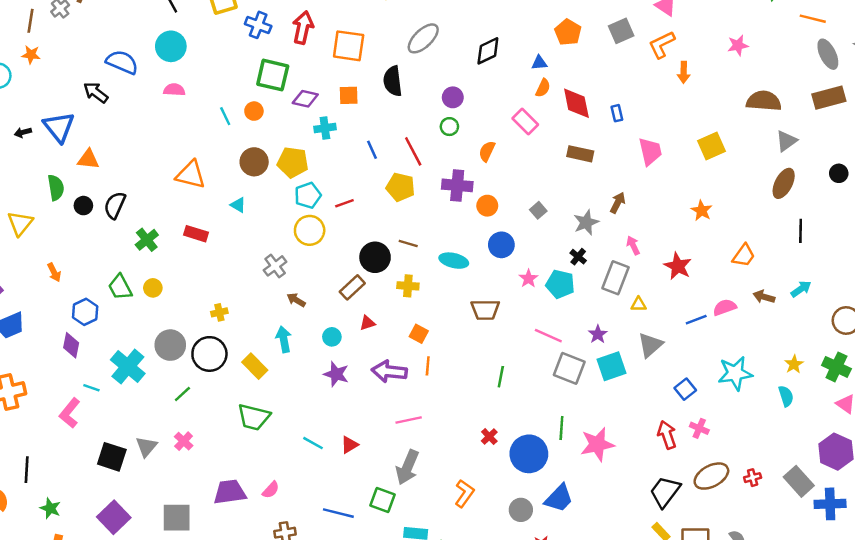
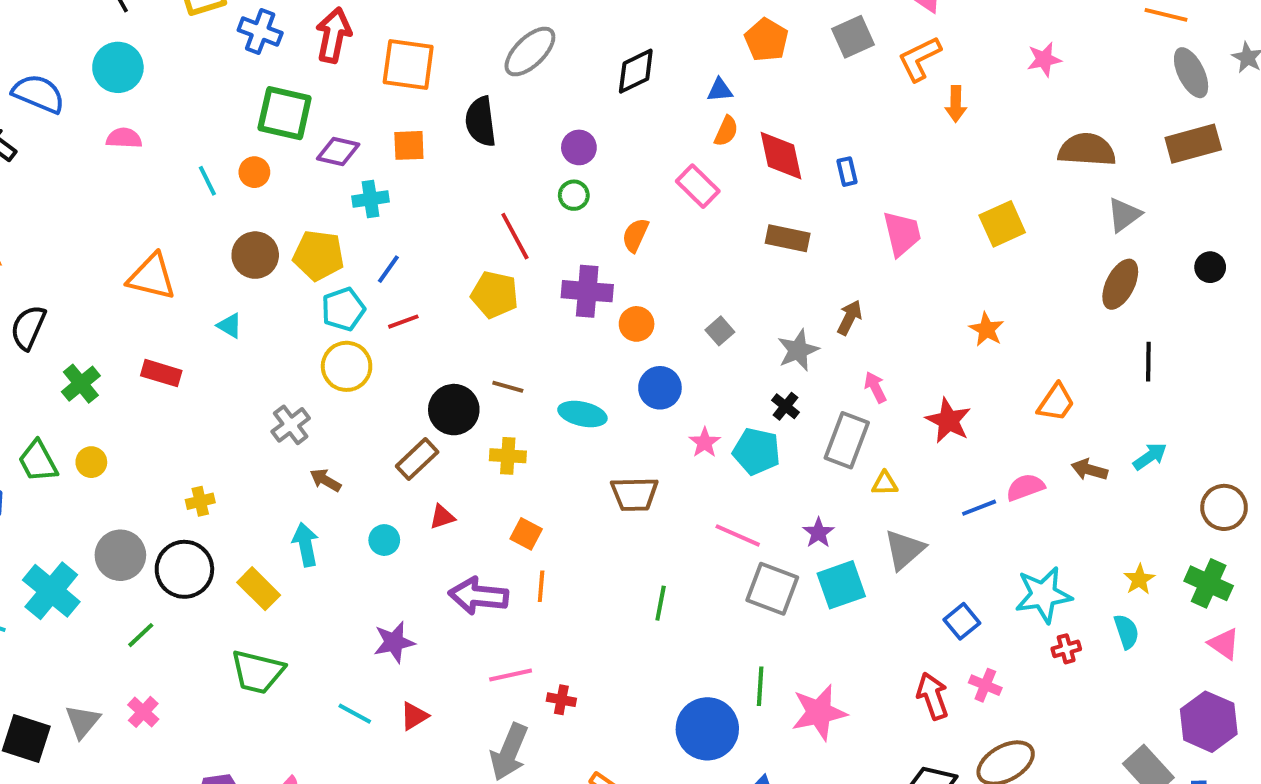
blue line: (372, 150) -> (388, 269), moved, turned 60
purple star: (336, 374) -> (394, 642), moved, turned -30
red cross: (489, 437) -> (561, 700), moved, turned -35
red cross: (753, 478) -> (1066, 649), moved

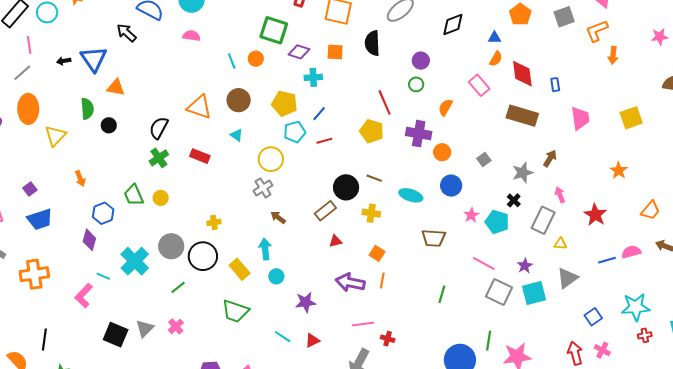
brown rectangle: (788, 238) -> (522, 116), size x1.4
brown circle: (255, 255) -> (239, 100), moved
black semicircle: (28, 327) -> (159, 128), moved
yellow circle: (347, 366) -> (271, 159), moved
cyan circle: (384, 540) -> (276, 276), moved

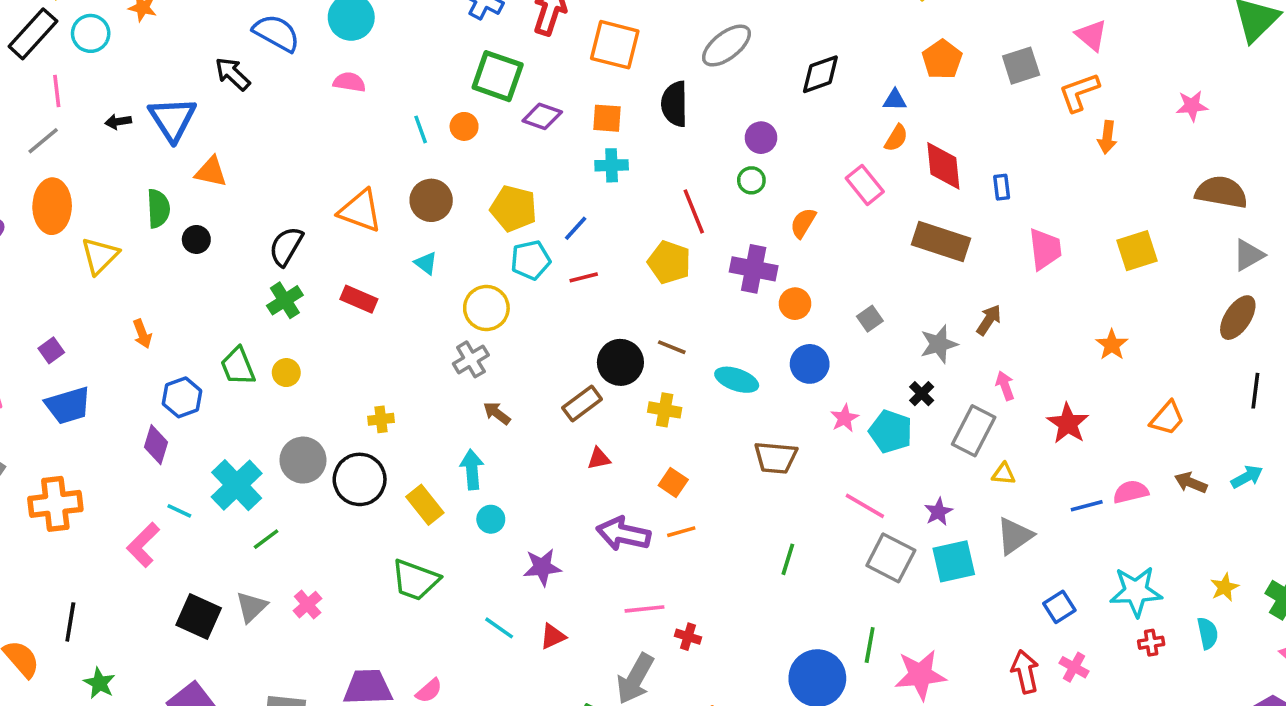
cyan cross: (313, 77) -> (612, 165), moved
orange line: (382, 281) -> (681, 532), turned 63
green line: (178, 287) -> (266, 539), moved

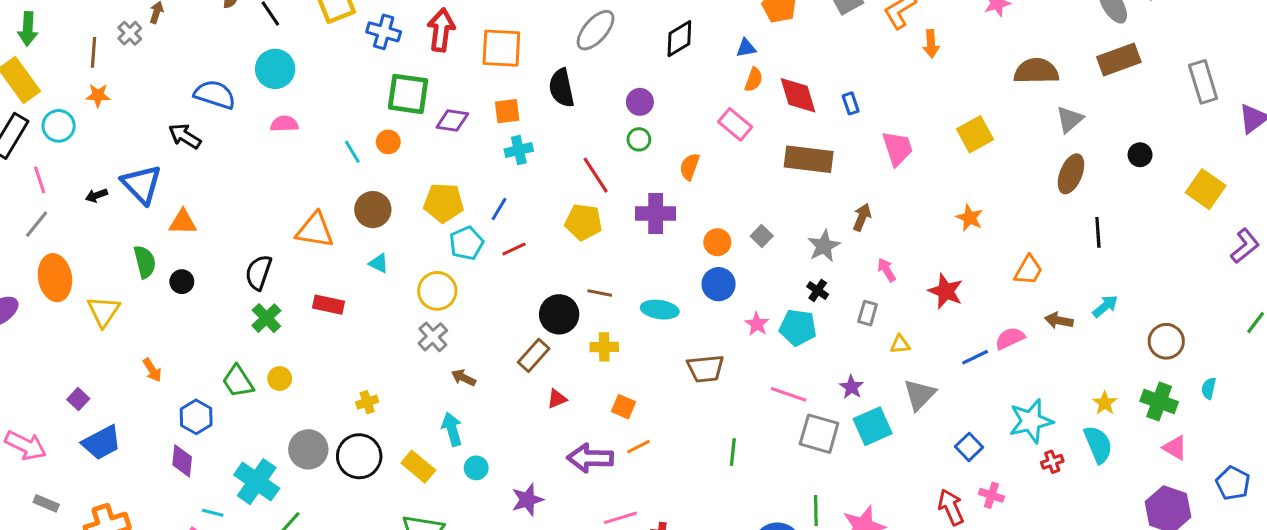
orange circle: (795, 304) -> (717, 242), moved
gray rectangle: (974, 431) -> (868, 313), size x0.6
cyan semicircle: (1208, 633) -> (1098, 444), size x1.4

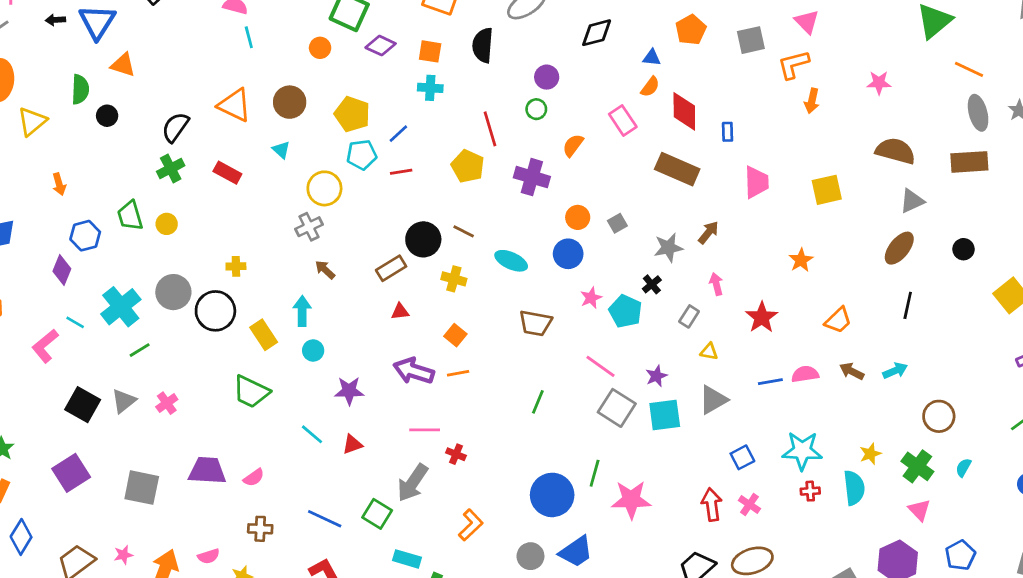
cyan line: (352, 152) -> (249, 37), moved

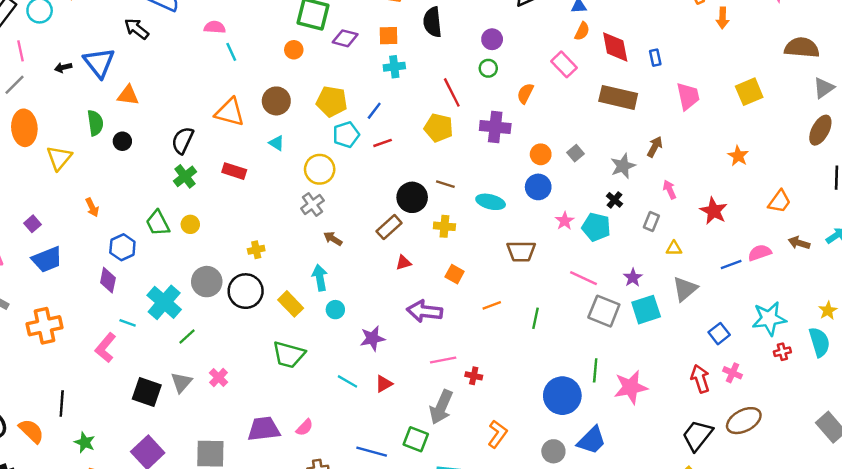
orange line: (458, 373) -> (492, 305), moved

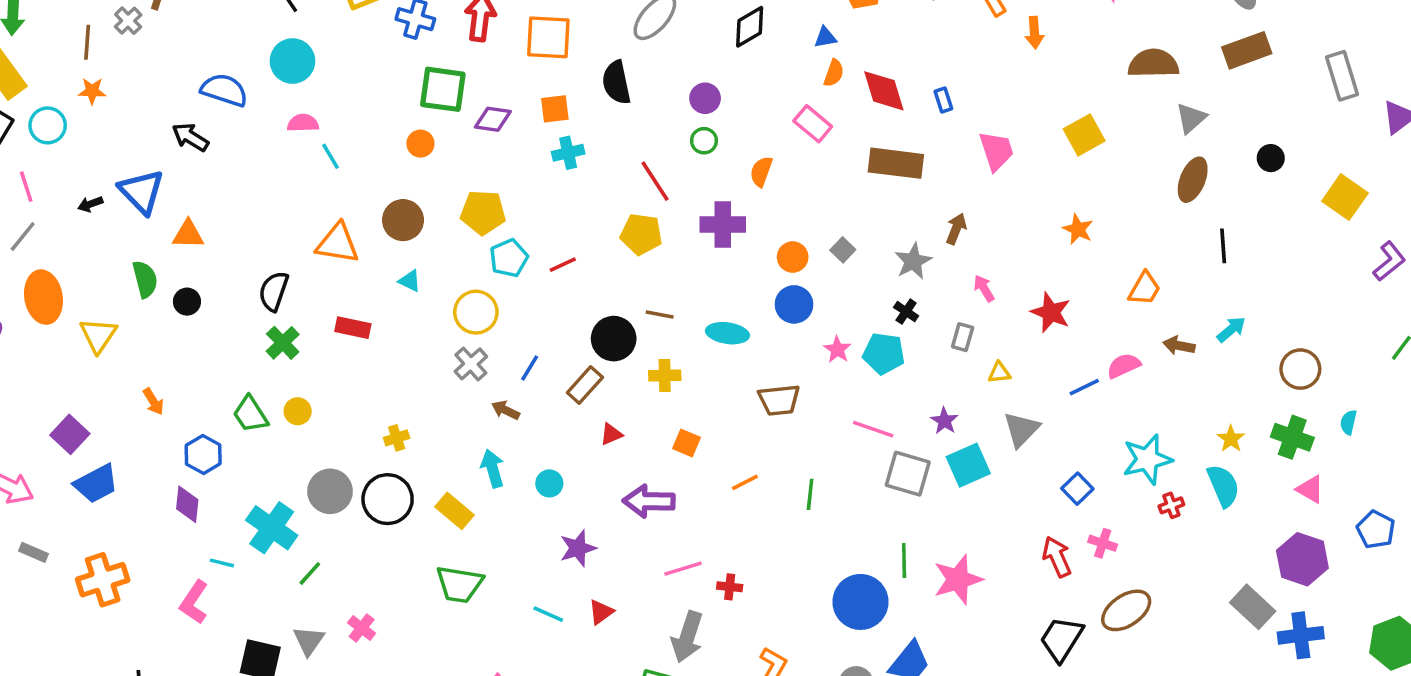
blue line: (374, 111) -> (530, 368), moved
purple square: (33, 224) -> (70, 434), size x1.5
cyan circle: (335, 310) -> (549, 483), moved

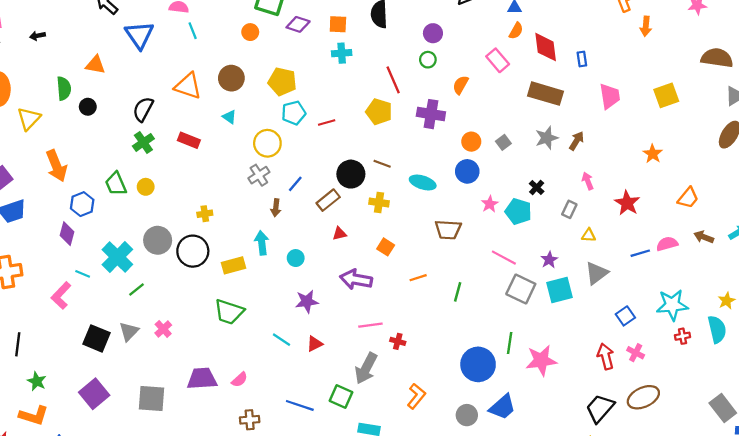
blue triangle: (142, 192) -> (139, 35), moved
gray star: (913, 261) -> (547, 138), moved
orange arrow: (153, 402) -> (56, 166), size x1.8
brown arrow: (506, 410) -> (276, 208), turned -119
yellow rectangle: (454, 511) -> (233, 265), turned -65

